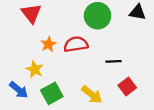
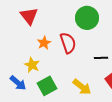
red semicircle: (76, 44) -> (68, 43), turned 80

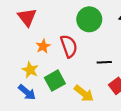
blue arrow: (18, 83) -> (27, 92), moved
green square: (47, 86) -> (55, 81), moved

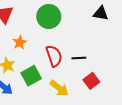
green circle: (89, 19) -> (49, 16), moved
red semicircle: (69, 46) -> (54, 56), moved

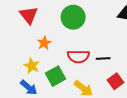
red semicircle: (54, 56) -> (78, 56), turned 110

